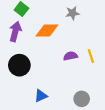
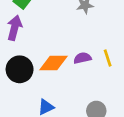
orange diamond: (47, 30) -> (54, 63), moved

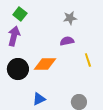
purple semicircle: (82, 58) -> (67, 41), moved

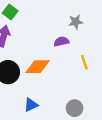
gray star: (70, 18) -> (76, 22), moved

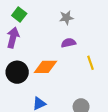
gray star: (76, 22) -> (66, 18), moved

